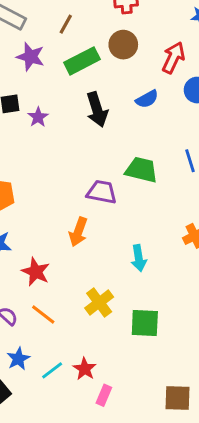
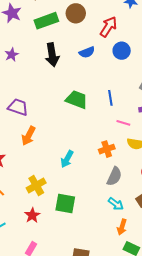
purple trapezoid: (102, 192) -> (18, 107), moved
cyan arrow: (139, 258) -> (67, 159), turned 30
red star: (85, 369) -> (32, 215), moved

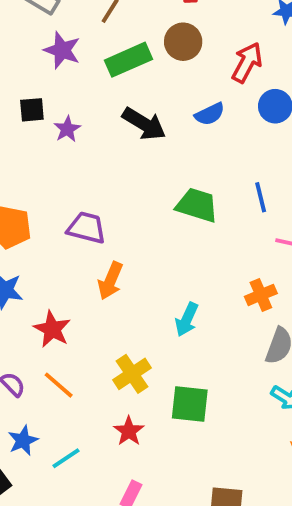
black arrow: (52, 55) -> (144, 124), turned -45

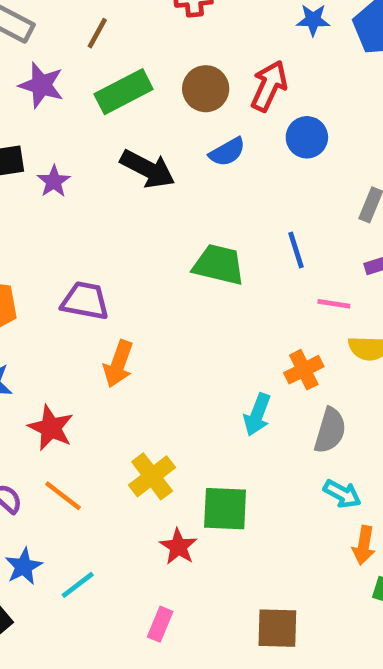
brown circle: (183, 42) -> (206, 89), moved
cyan arrow: (187, 320) -> (257, 415), moved
red star: (129, 431) -> (178, 547), moved

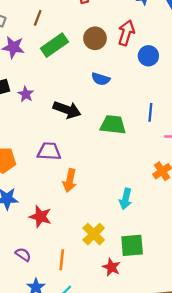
blue semicircle: (227, 152) -> (101, 79), moved, turned 54
black arrow: (148, 169) -> (67, 110), moved
blue line: (296, 250) -> (150, 112), turned 30
cyan arrow: (257, 415) -> (126, 199), moved
orange line: (63, 496) -> (62, 260), moved, turned 66

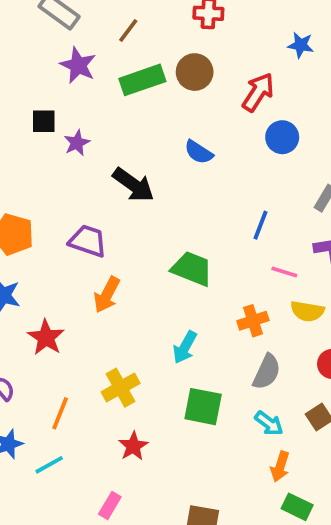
brown circle: (95, 38) -> (195, 72), moved
green trapezoid: (113, 125) -> (192, 269), moved
green square: (132, 245) -> (203, 407), moved

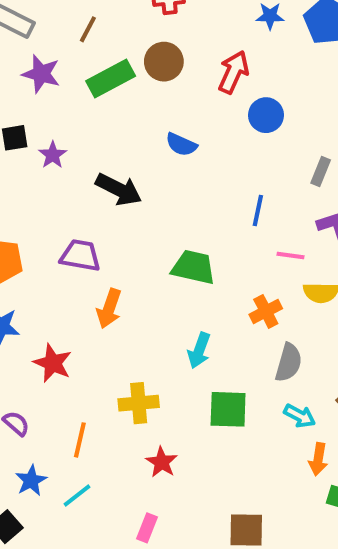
yellow cross: (121, 388) -> (139, 403), turned 33

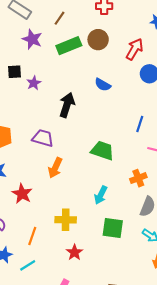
black arrow: (119, 189) -> (67, 105), turned -105

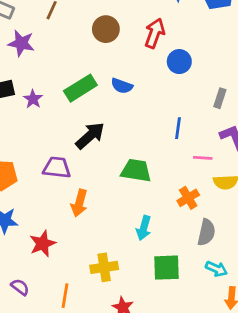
green rectangle: (69, 46) -> (80, 88), moved
black arrow: (67, 105) -> (90, 136), moved, turned 40
red star: (22, 194) -> (43, 244), turned 30

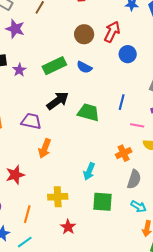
brown circle: (106, 29) -> (84, 34), moved
green trapezoid: (136, 170) -> (88, 112), moved

